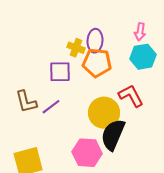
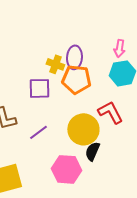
purple line: (51, 107) -> (38, 132), moved
black semicircle: (113, 135) -> (92, 151), size x0.6

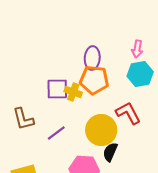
yellow cross: (55, 64) -> (73, 92), moved

